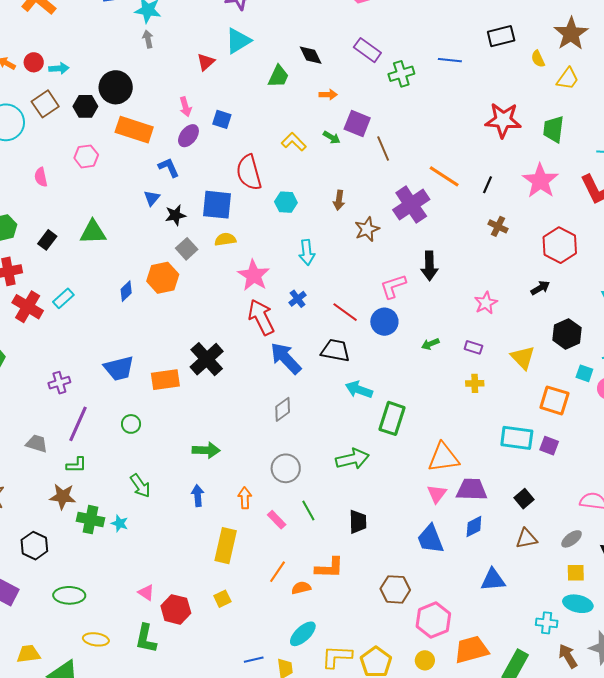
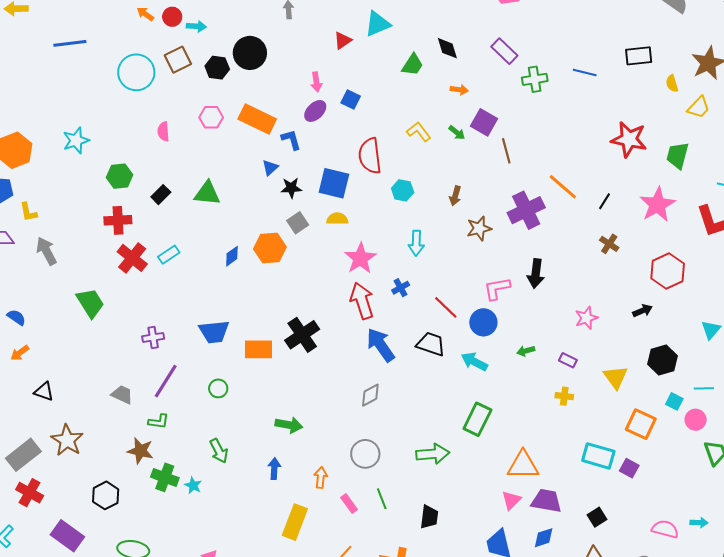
orange rectangle: (134, 130) -> (257, 119), moved
cyan arrow: (359, 390) -> (474, 362), moved

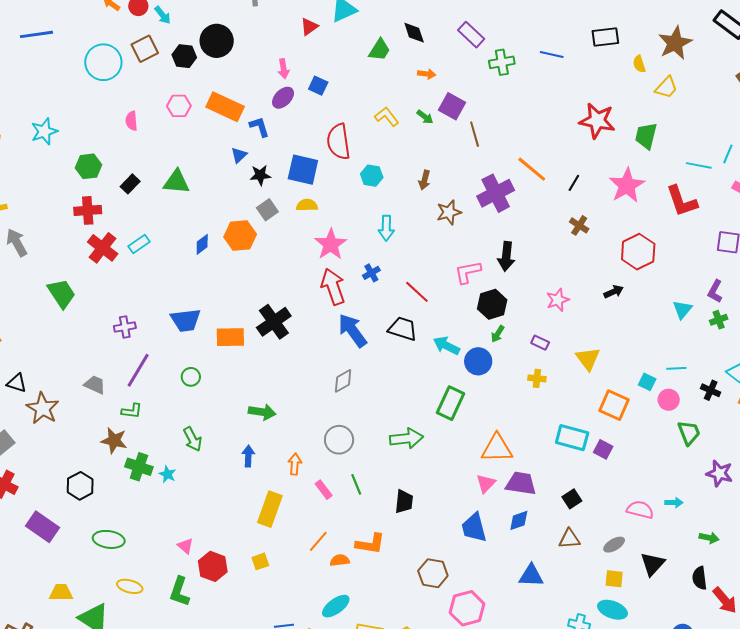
cyan arrow: (196, 26) -> (163, 15), turned 48
blue circle: (483, 322) -> (478, 361), moved
green arrow: (526, 351) -> (498, 334), turned -42
black hexagon: (663, 360) -> (492, 304), moved
brown star: (67, 440) -> (43, 408), moved

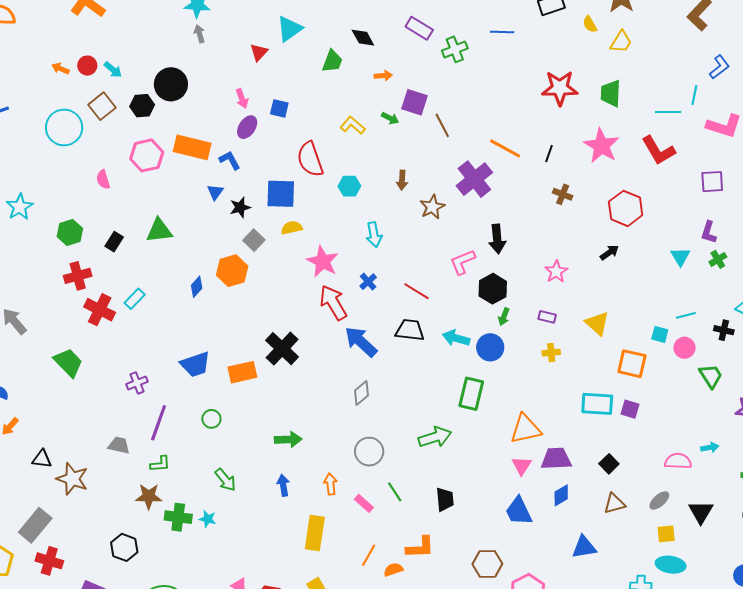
pink hexagon: (179, 106) -> (147, 155), size x1.4

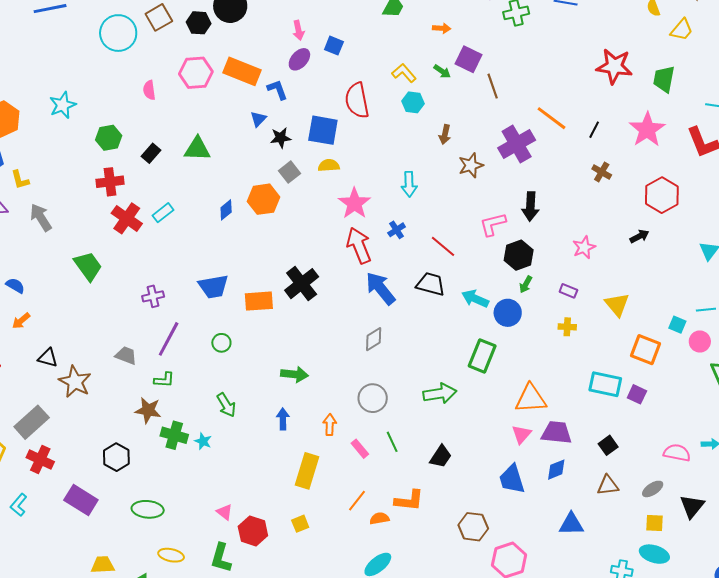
cyan hexagon: (349, 186) -> (413, 102), moved
black trapezoid: (445, 499) -> (441, 457), turned 30

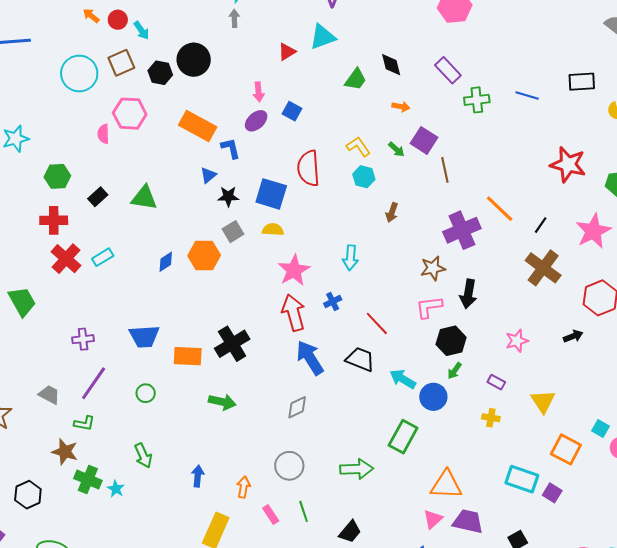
pink hexagon: (196, 73) -> (130, 114), moved
brown star: (471, 165) -> (433, 268), moved
brown cross: (602, 172) -> (543, 268), size x1.8
green arrow: (294, 374) -> (222, 402), moved

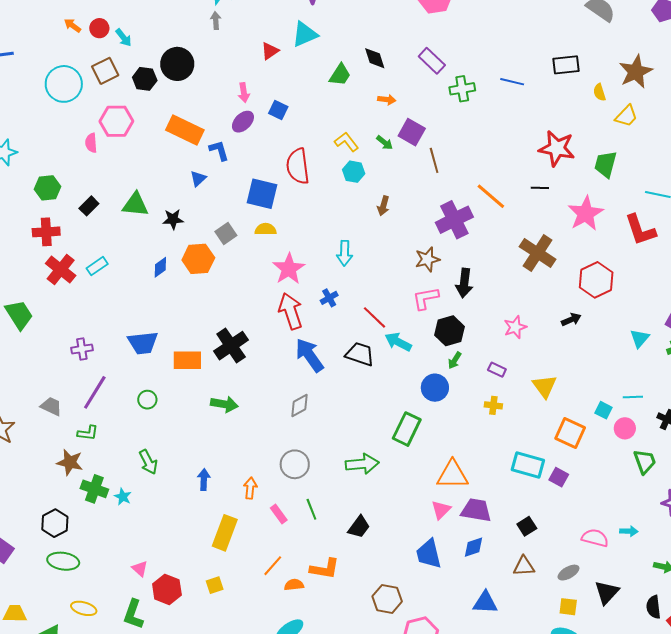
black star: (228, 196) -> (173, 219), moved
black line: (541, 225) -> (540, 188), moved, turned 60
cyan arrow: (403, 379) -> (398, 342), moved
black hexagon: (28, 495) -> (55, 523), moved

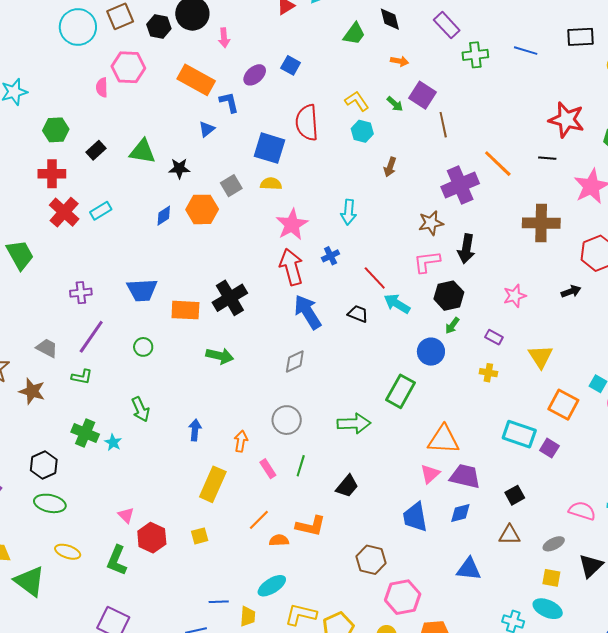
pink arrow: (244, 93) -> (224, 38), moved
brown cross: (538, 253) -> (541, 223), turned -36
black trapezoid: (360, 354) -> (358, 314), size x0.7
brown star: (70, 462) -> (32, 391), moved
green line: (311, 509) -> (301, 466), turned 35

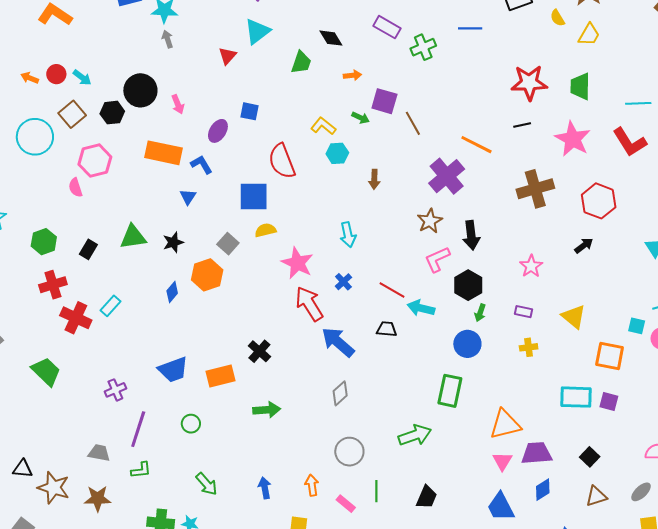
black cross: (230, 298) -> (259, 351), size x0.7

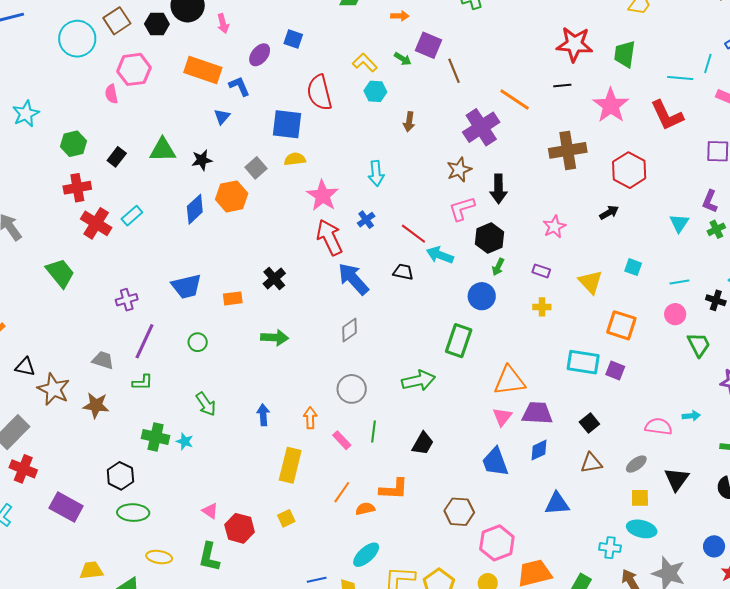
blue diamond: (172, 292) -> (195, 209), size x1.4
cyan square: (637, 326) -> (633, 267), moved
orange rectangle: (221, 376) -> (233, 298), size x0.7

